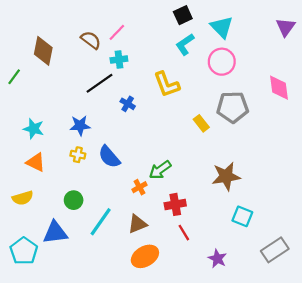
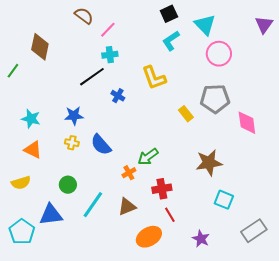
brown semicircle: (91, 40) -> (84, 16), moved
pink circle: (222, 62) -> (219, 54), moved
pink diamond: (279, 88) -> (247, 123), moved
orange ellipse: (145, 256) -> (149, 237), moved

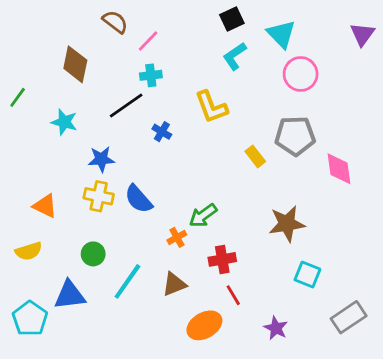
brown diamond: (40, 47) -> (75, 64), moved
cyan star: (31, 119) -> (64, 122), moved
yellow cross: (72, 143) -> (99, 196), size x1.5

